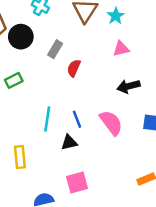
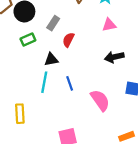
green rectangle: (14, 80) -> (28, 39), moved
pink semicircle: (111, 123) -> (100, 100), moved
black triangle: (69, 142) -> (51, 59), moved

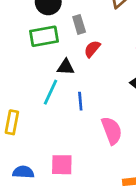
gray rectangle: (53, 23) -> (79, 24), turned -64
green rectangle: (28, 39) -> (44, 36), size x1.5

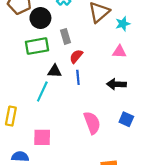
blue line: (80, 101) -> (78, 77), moved
pink square: (62, 165) -> (42, 137), moved

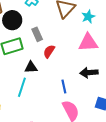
pink triangle: (119, 52) -> (88, 43), size x1.5
blue line: (78, 77) -> (64, 86), moved

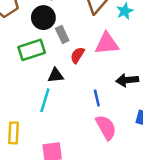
black circle: (12, 20) -> (43, 18), moved
pink triangle: (88, 43) -> (107, 43), moved

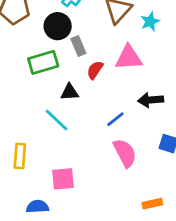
blue line: (97, 98) -> (115, 119), turned 63
cyan line: (45, 100) -> (57, 120), turned -65

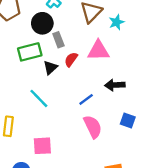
black triangle: (69, 92) -> (50, 68), moved, turned -40

